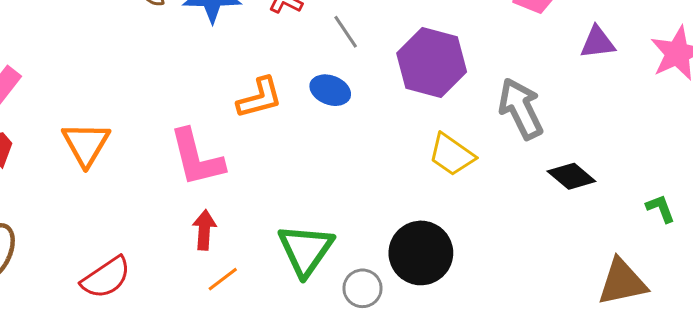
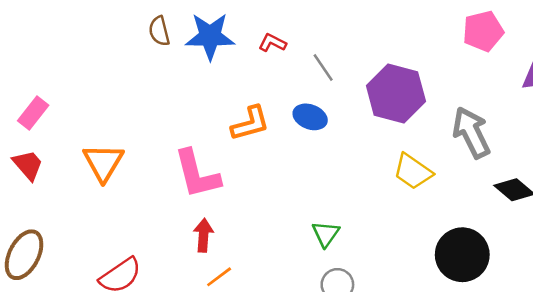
green triangle: (306, 250) -> (326, 234), moved, size x0.6
black circle: (421, 253) -> (462, 255), moved

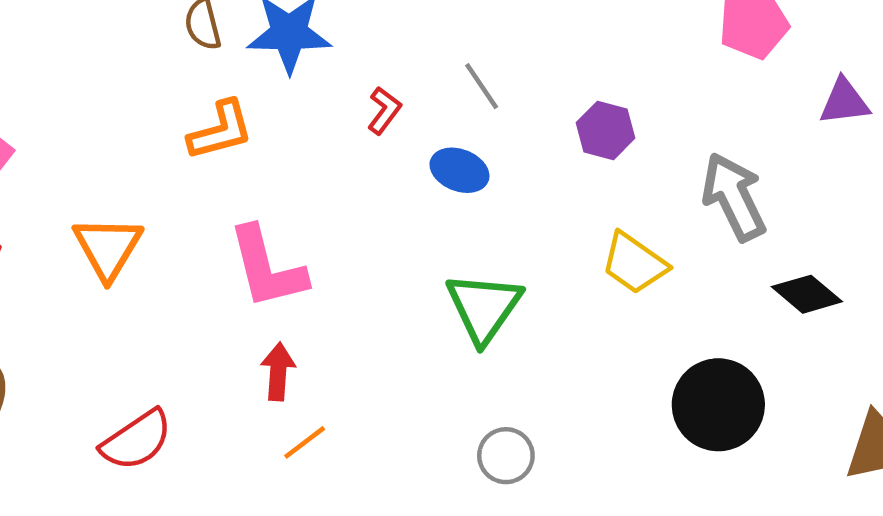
red L-shape: (272, 43) -> (384, 111), moved, turned 100
purple hexagon: (396, 93) -> (606, 130), size x0.6
orange L-shape: (250, 123) -> (221, 130), moved
green triangle: (326, 234) -> (484, 307), moved, size x1.6

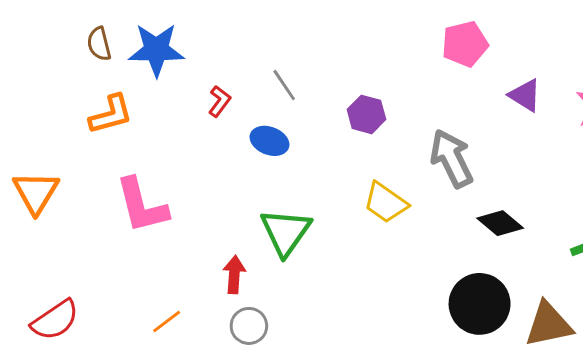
purple triangle: (844, 102) -> (525, 95), turned 39
red arrow: (278, 372) -> (234, 275), moved
black circle: (718, 405) -> (480, 304), moved
gray circle: (506, 456) -> (249, 326), moved

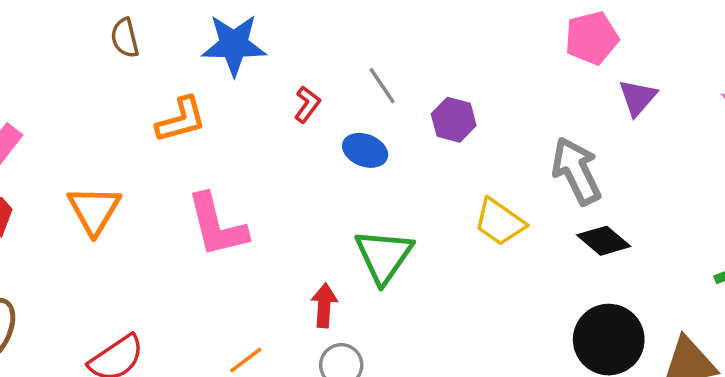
brown semicircle: (99, 44) -> (125, 38), moved
purple triangle: (525, 95) -> (638, 98), moved, turned 39
purple hexagon: (366, 114) -> (454, 120), moved
black diamond: (500, 223) -> (604, 241), moved

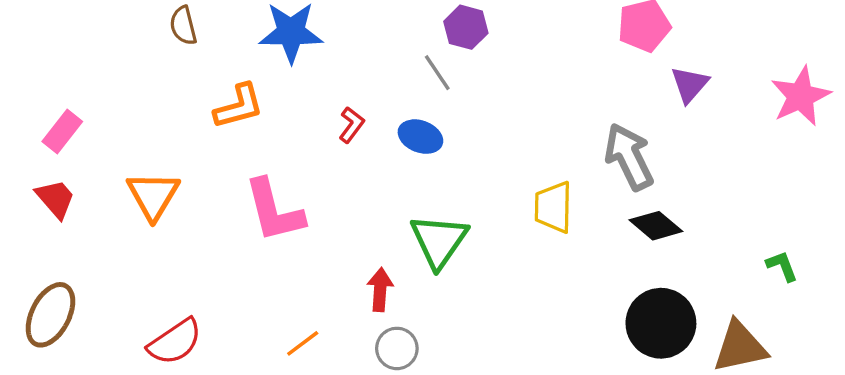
red L-shape: (307, 104) -> (351, 125), moved
purple hexagon: (454, 120) -> (466, 27), moved
yellow trapezoid: (500, 222) -> (553, 207), turned 56

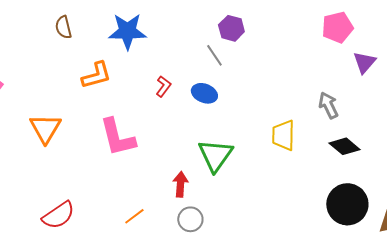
gray arrow: (629, 157) -> (328, 105), size x0.7

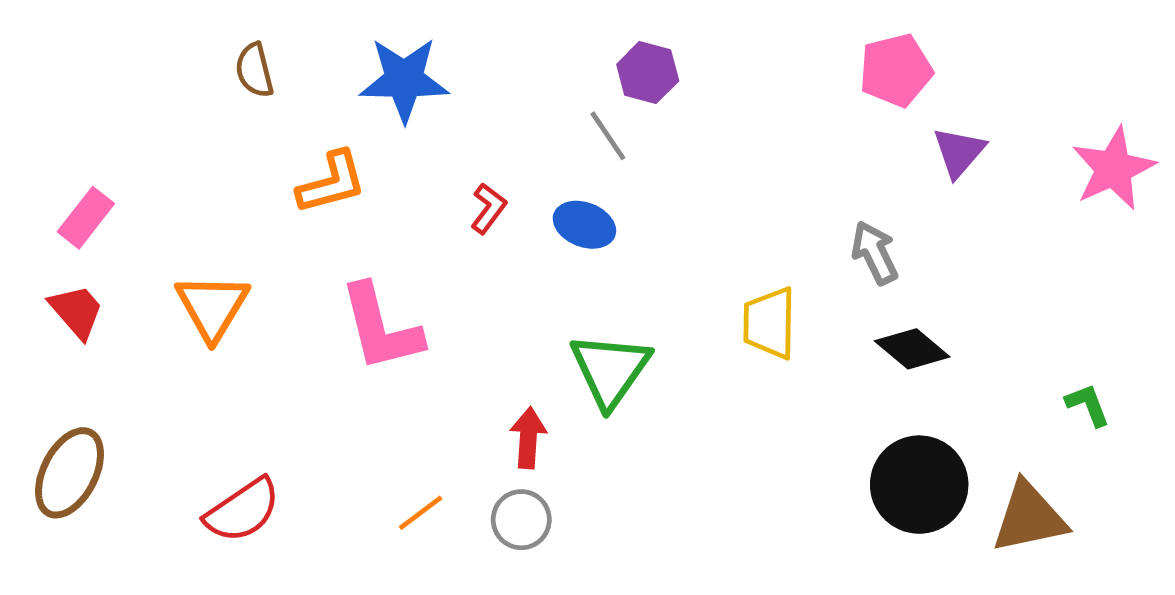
gray circle: (190, 219) -> (521, 520), moved

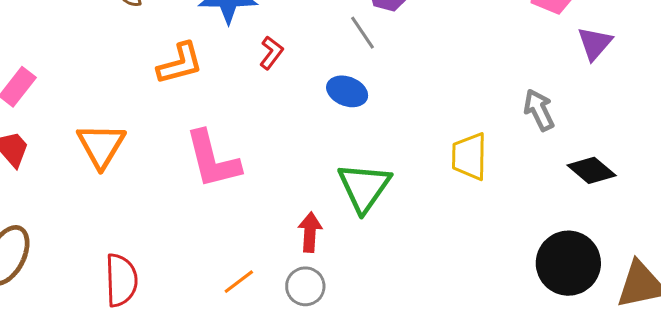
red L-shape: (488, 208) -> (271, 53), moved
black diamond: (912, 349) -> (592, 170), moved
red semicircle: (243, 510) -> (121, 280), turned -58

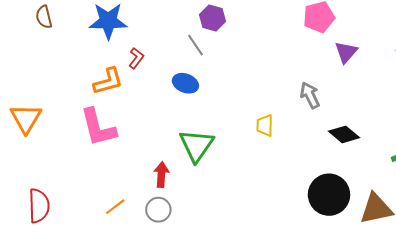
orange L-shape: (180, 64) -> (108, 81), moved
yellow trapezoid: (469, 156) -> (265, 125), size x0.7

